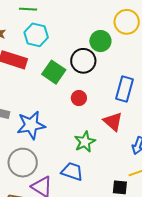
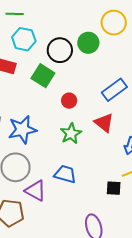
black circle: (83, 61) -> (60, 50), moved
blue rectangle: (125, 89) -> (114, 90), turned 40
green star: (85, 142) -> (71, 134), moved

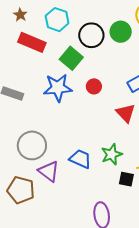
blue star: (22, 130) -> (58, 88), moved
green star: (71, 134) -> (112, 154), moved

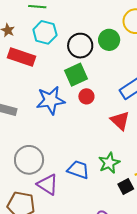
green square: (71, 58) -> (76, 75), moved, turned 30
black square: (126, 179) -> (126, 186), turned -35

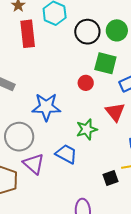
red rectangle: (21, 57) -> (28, 34), turned 56
green square: (76, 75) -> (105, 63), moved, turned 30
blue star: (51, 100) -> (46, 107), moved
green star: (109, 163) -> (87, 129), moved

